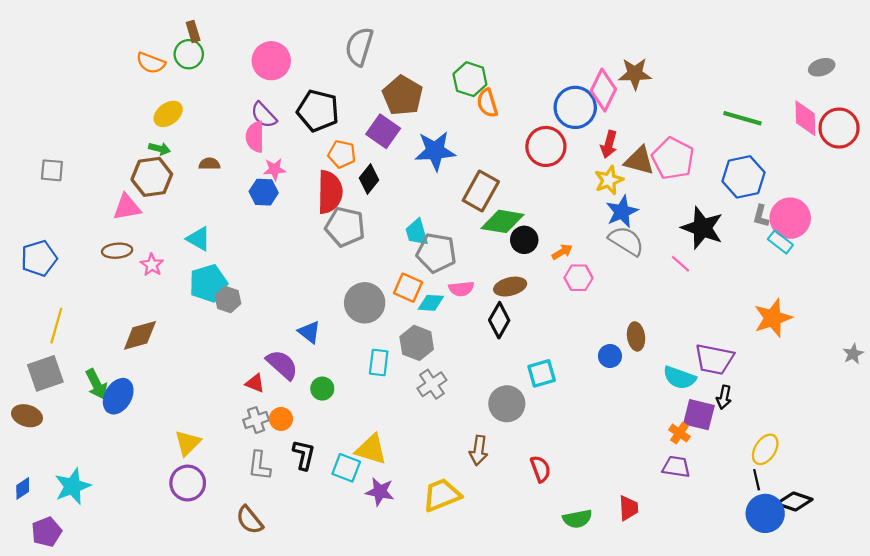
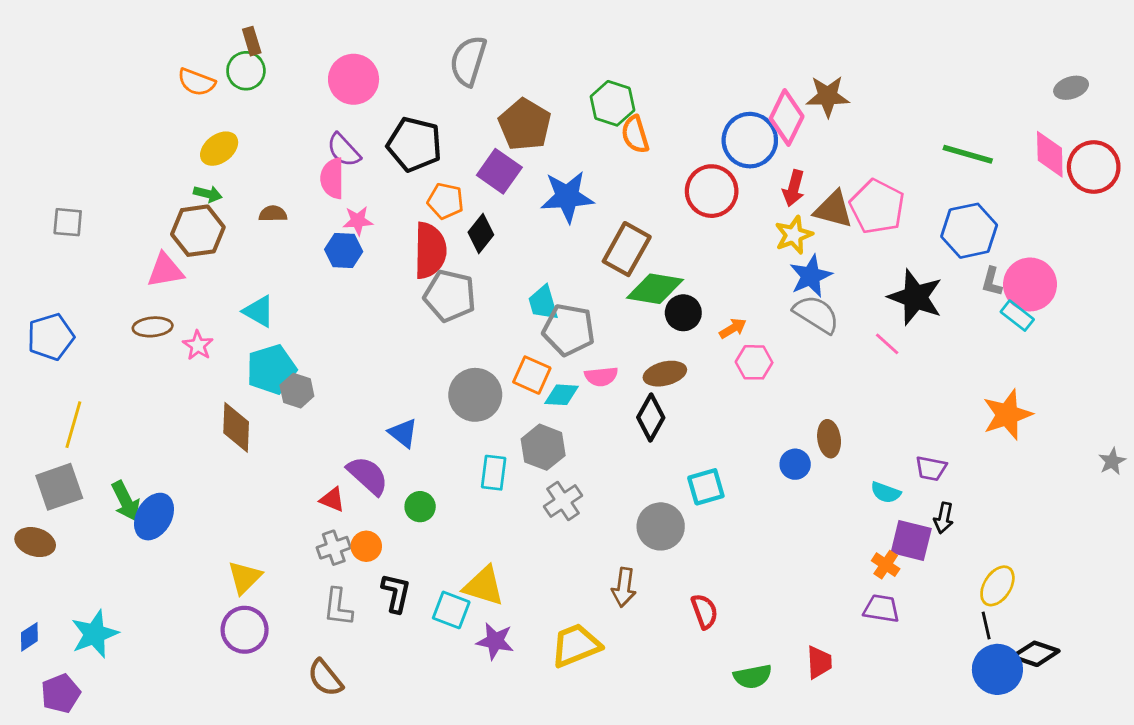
brown diamond: (140, 335) -> (236, 427), moved, turned -72
purple trapezoid: (714, 359) -> (931, 468), size x0.6
cyan semicircle: (679, 378) -> (886, 492), size x0.7

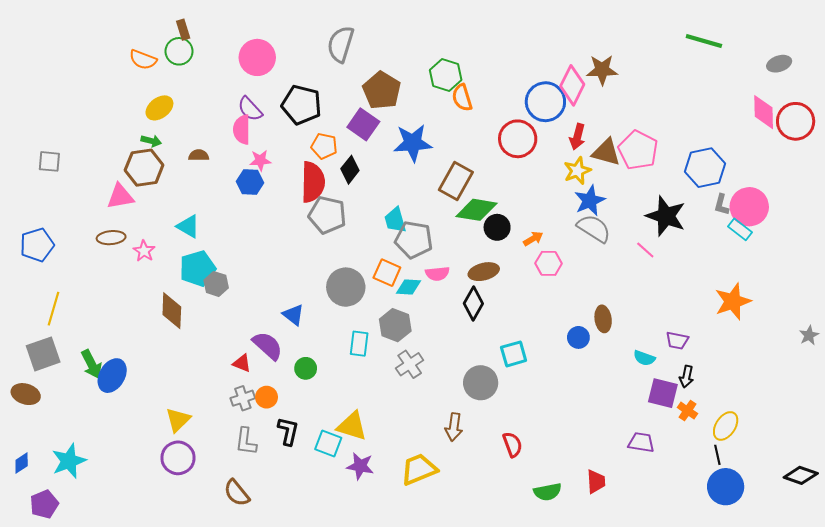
green line: (968, 154) -> (704, 41), moved
orange cross: (886, 565) -> (687, 411), moved
black diamond: (1036, 654) -> (801, 475), moved

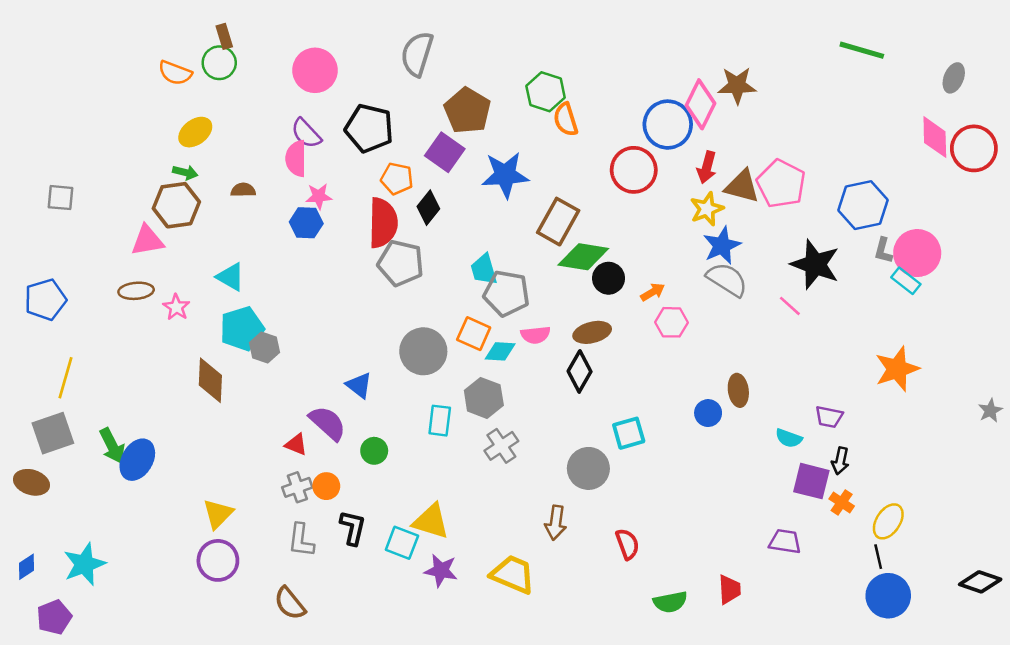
gray ellipse: (779, 64) -> (954, 78), turned -50
yellow trapezoid: (419, 469) -> (513, 574), turned 45

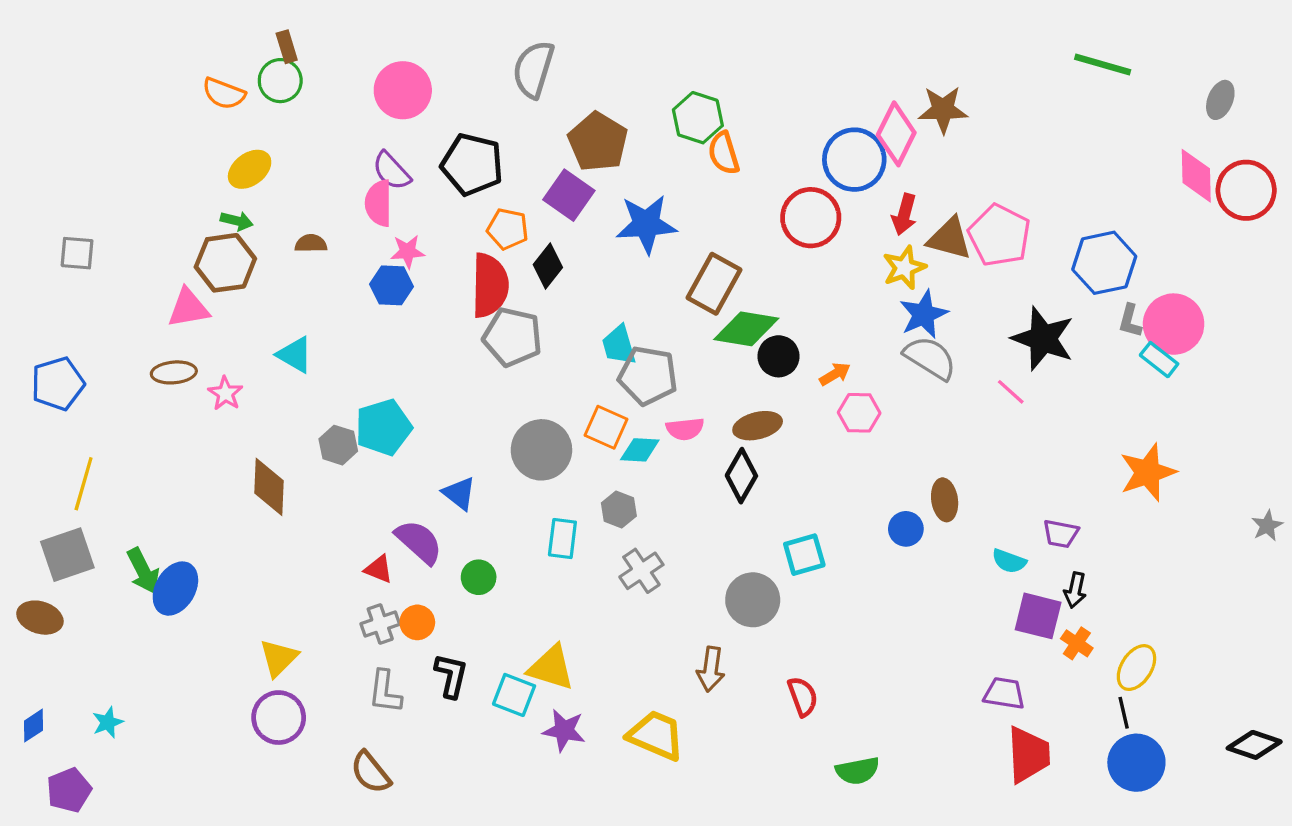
cyan pentagon: (242, 329) -> (383, 427), moved
gray hexagon: (484, 398) -> (619, 510), size x0.7
cyan star: (84, 564) -> (108, 722), size x0.6
red trapezoid: (729, 589) -> (1028, 755), moved, size x1.5

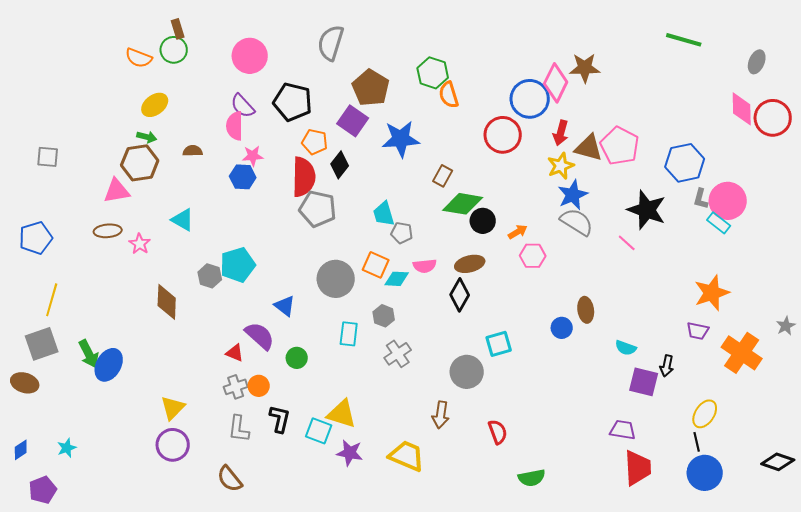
brown rectangle: (714, 284) -> (443, 176), size x0.6
gray pentagon: (648, 376) -> (402, 233), size x0.6
purple trapezoid: (1061, 534) -> (698, 331), moved
orange cross: (1077, 643) -> (742, 353), moved, size x2.0

